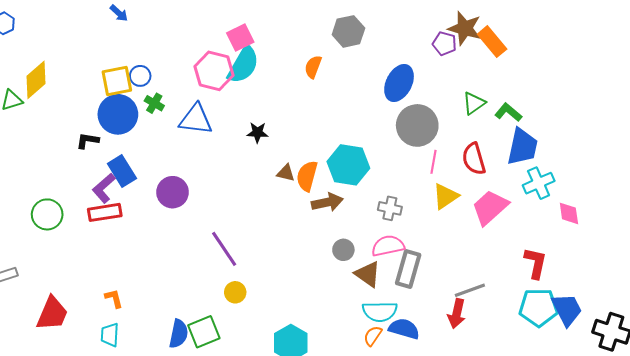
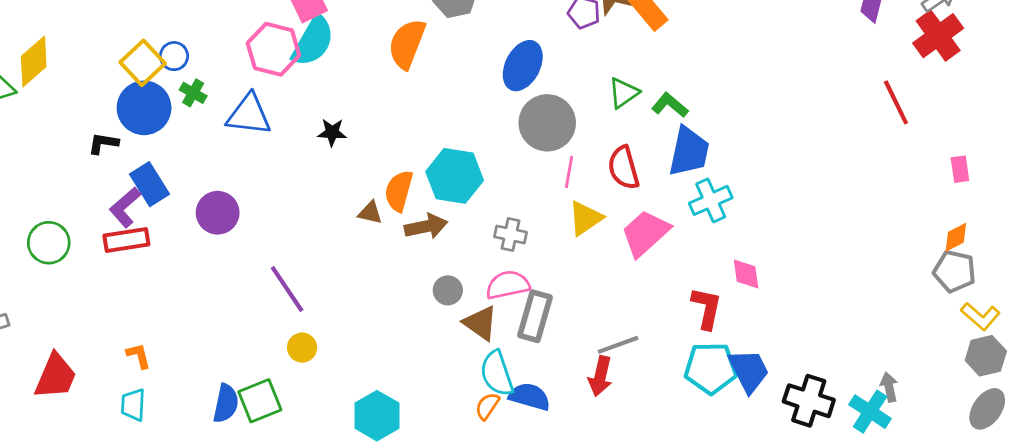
orange semicircle: (313, 67) -> (407, 44), size x1.6
yellow square: (117, 81) -> (143, 63), turned -32
brown triangle: (286, 173) -> (370, 213), moved
pink diamond: (569, 213) -> (746, 274), moved
cyan semicircle: (380, 312) -> (497, 373), turned 72

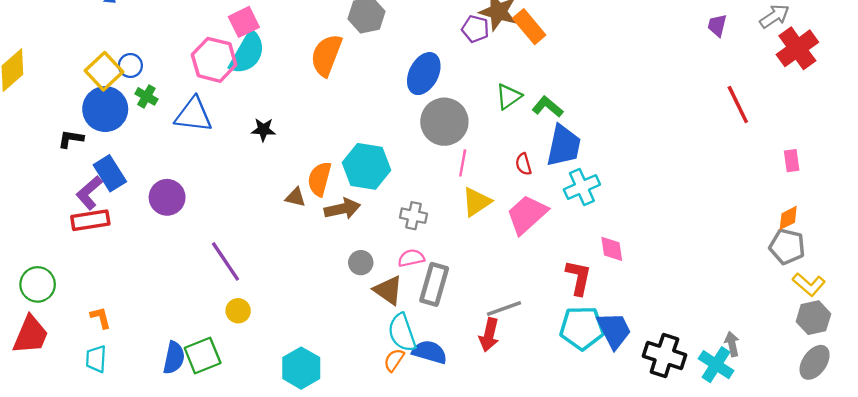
red cross: (938, 36) -> (797, 48), moved
red semicircle: (624, 168) -> (523, 164), moved, size x0.6
green circle: (49, 243) -> (38, 284), moved
pink semicircle: (508, 285) -> (411, 258), size x0.7

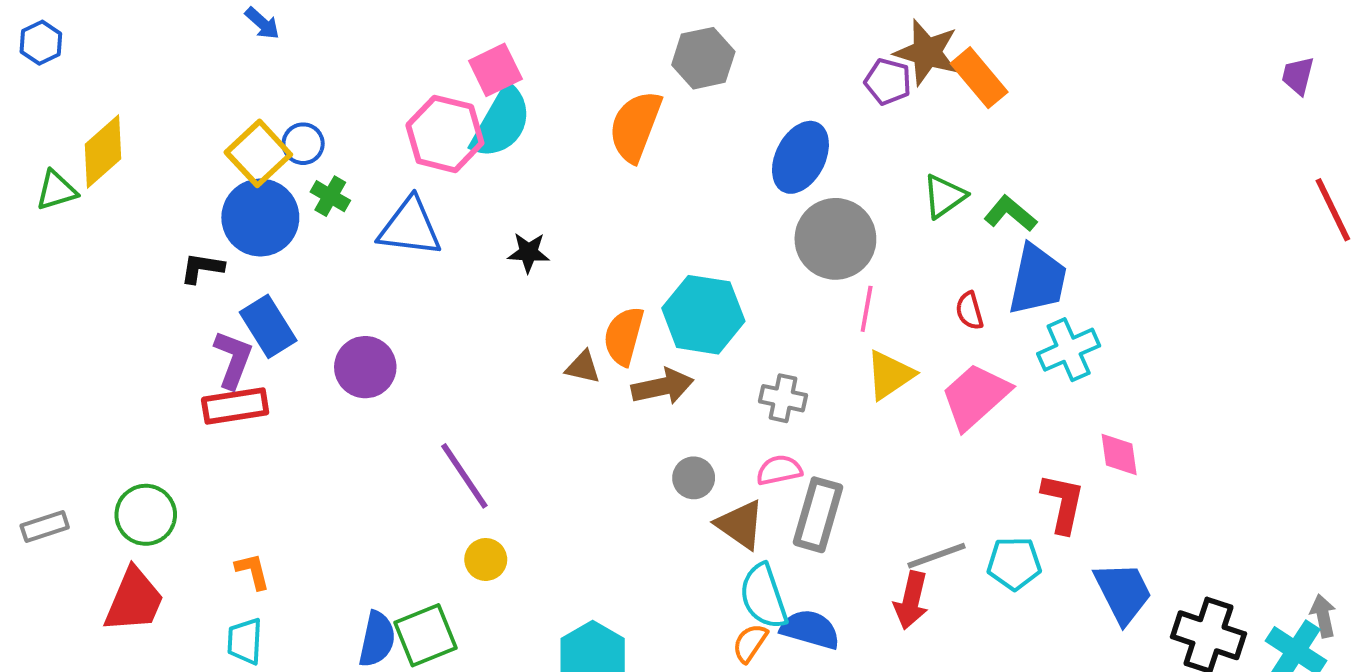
purple L-shape: (89, 193) -> (233, 359), turned 152
cyan pentagon: (582, 328) -> (1014, 563), moved, size x0.7

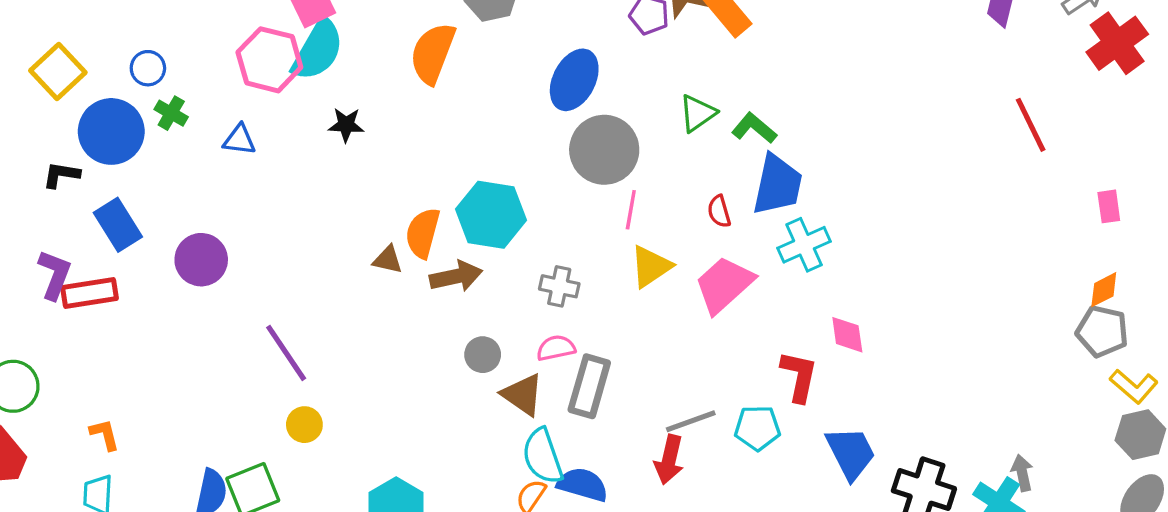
yellow square: (258, 153) -> (58, 72), moved
blue triangle: (410, 227) -> (239, 140), size x0.6
black star: (528, 252) -> (346, 125), moved
purple L-shape: (233, 359) -> (55, 275), moved

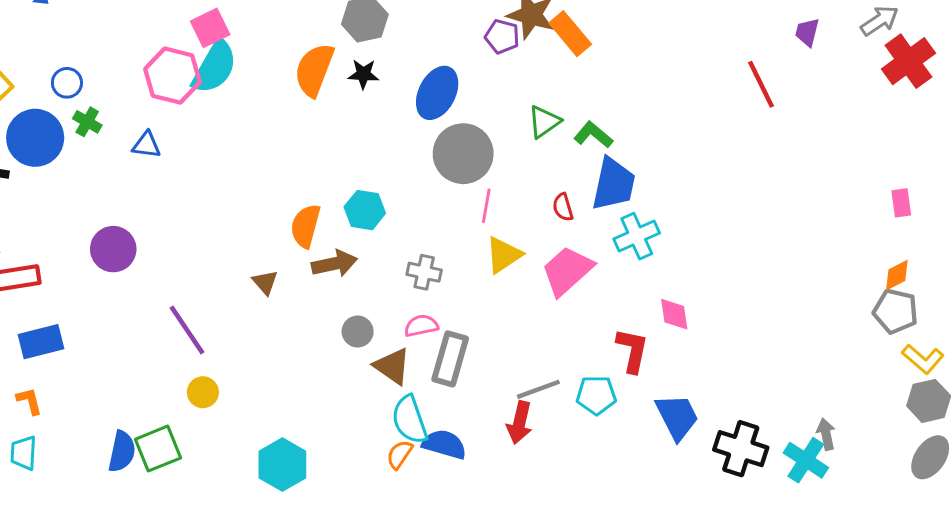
black star: (346, 125) -> (363, 74), moved
red line: (1031, 125) -> (761, 84), moved
cyan hexagon: (491, 215) -> (365, 210), size x0.7
blue rectangle: (118, 225) -> (41, 342), moved, turned -72
brown triangle: (388, 260) -> (265, 282), moved, turned 36

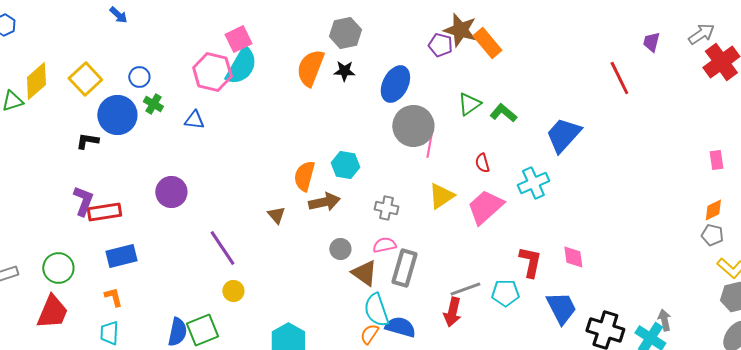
blue trapezoid: (614, 184) -> (563, 135), moved, turned -150
pink line: (486, 206) -> (429, 146), moved
gray pentagon: (895, 311) -> (712, 235), size x0.7
pink diamond: (674, 314) -> (573, 257), moved

